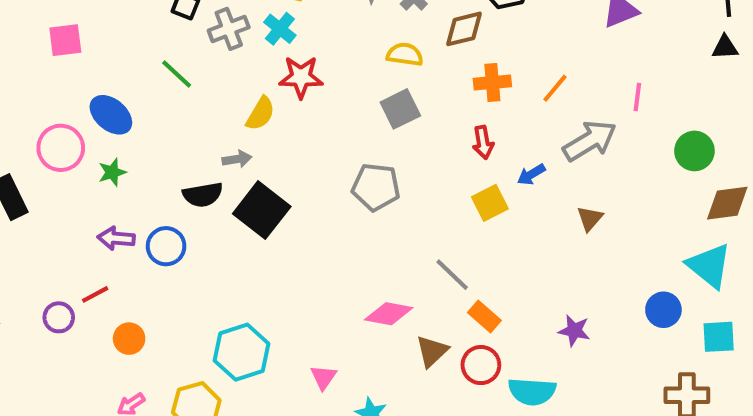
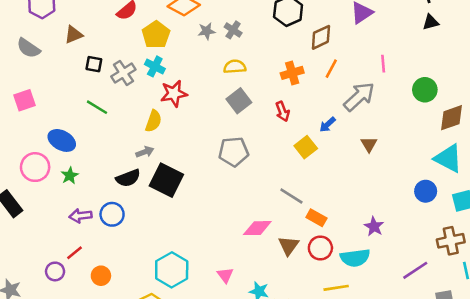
brown diamond: (464, 29) -> (321, 37), moved
red arrow: (483, 142) -> (282, 111), moved
purple star: (574, 331) -> (374, 227), moved, turned 30

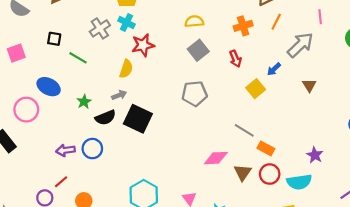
black square: (94, 64) -> (54, 39), moved
green star: (70, 176) -> (84, 102), moved

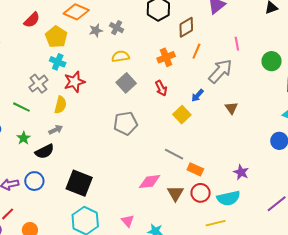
gray cross: (100, 28) -> (38, 84), moved
green line: (78, 58) -> (21, 107), moved
black square: (138, 119) -> (79, 183), moved

